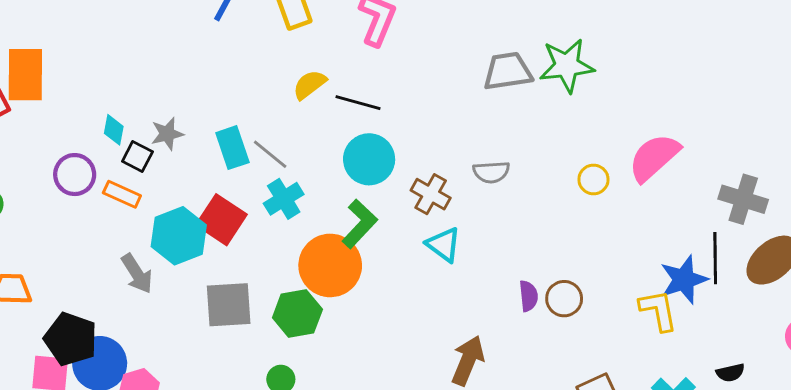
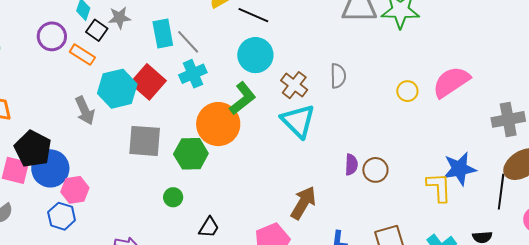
gray semicircle: (491, 172) -> (338, 76), turned -95
gray cross: (743, 199) -> (508, 119), turned -36
cyan triangle: (444, 245) -> (298, 121), size x1.4
black line: (715, 258) -> (501, 192), moved

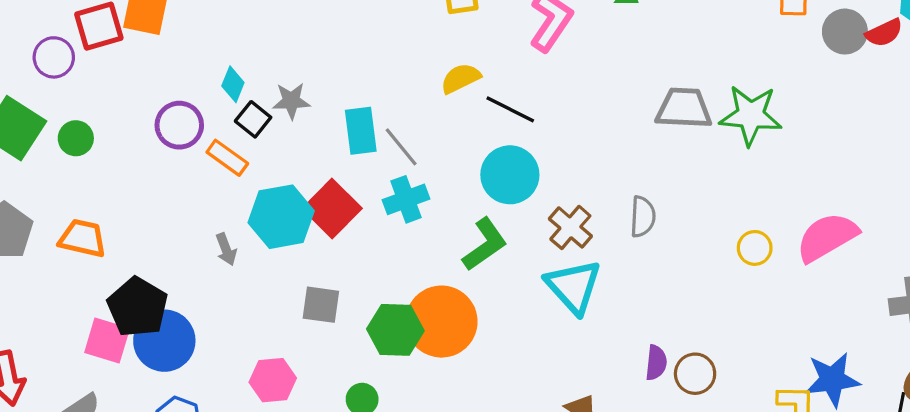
gray arrow: (85, 111) -> (226, 249), size x0.7
orange circle: (218, 124) -> (441, 322), moved
gray square: (145, 141) -> (321, 305), size x0.7
pink hexagon: (75, 190) -> (273, 380), moved

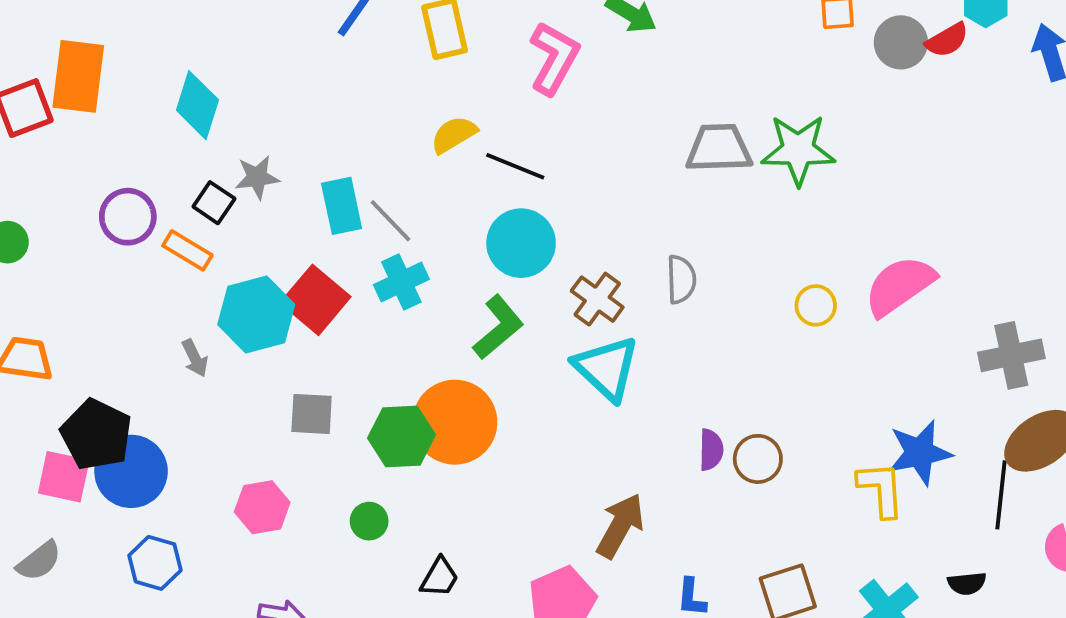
cyan diamond: (233, 84) -> (197, 105), moved, size x1.6

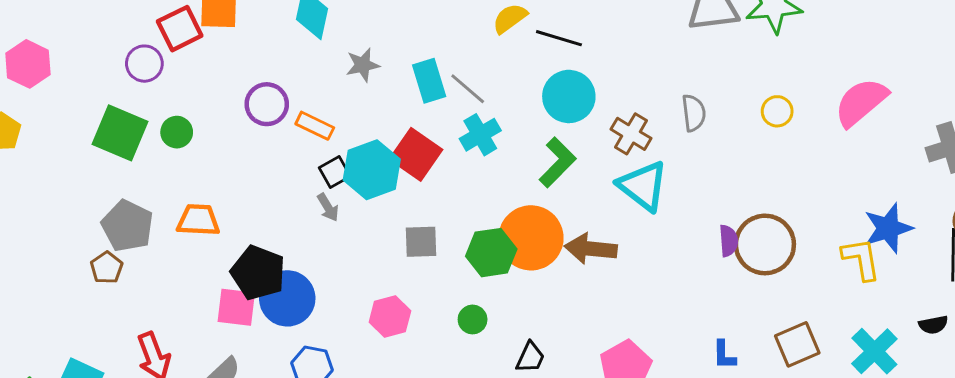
black square: (214, 203) -> (335, 172), moved, turned 32
yellow circle: (816, 305) -> (777, 111), moved
brown circle: (758, 459) -> (765, 244), size x1.6
brown arrow: (620, 526) -> (591, 249), moved, turned -108

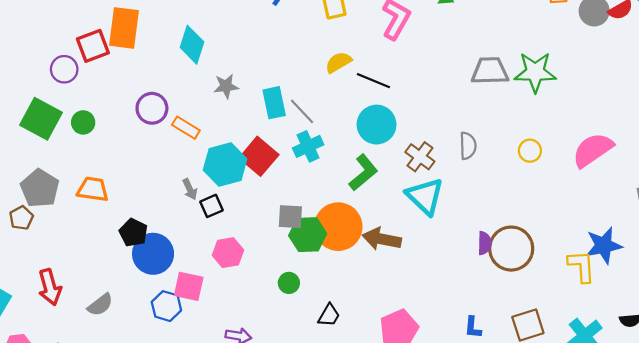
black square: (335, 172) -> (212, 206), moved
gray square: (421, 242) -> (290, 217), moved
black pentagon: (258, 273) -> (133, 233), size x0.7
pink square: (236, 307) -> (189, 286), moved
pink hexagon: (390, 316) -> (228, 253), moved

